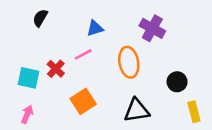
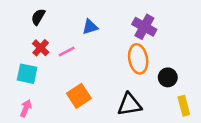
pink line: (83, 54) -> (67, 51), moved
orange ellipse: (129, 62) -> (138, 59), moved
red cross: (56, 69) -> (41, 48), moved

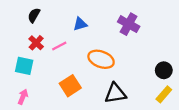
orange ellipse: (138, 59) -> (101, 59), moved, turned -60
black circle: (168, 77) -> (164, 70), moved
yellow rectangle: (184, 106) -> (164, 94), turned 56

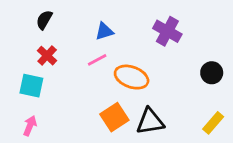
pink line: (59, 46) -> (97, 60), moved
black circle: (164, 70) -> (212, 73), moved
orange square: (70, 86) -> (114, 117), moved

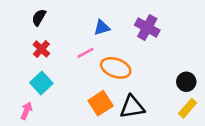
blue triangle: (104, 31) -> (102, 28), moved
black circle: (212, 73) -> (186, 82), moved
cyan square: (31, 86) -> (41, 83), moved, turned 35

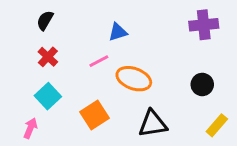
purple cross: (147, 28) -> (204, 25), moved, turned -35
black circle: (186, 82) -> (202, 84), moved
orange square: (101, 103) -> (94, 115), moved

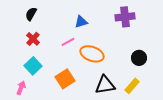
purple cross: (204, 25) -> (125, 17), moved
yellow rectangle: (217, 125) -> (132, 86), moved

